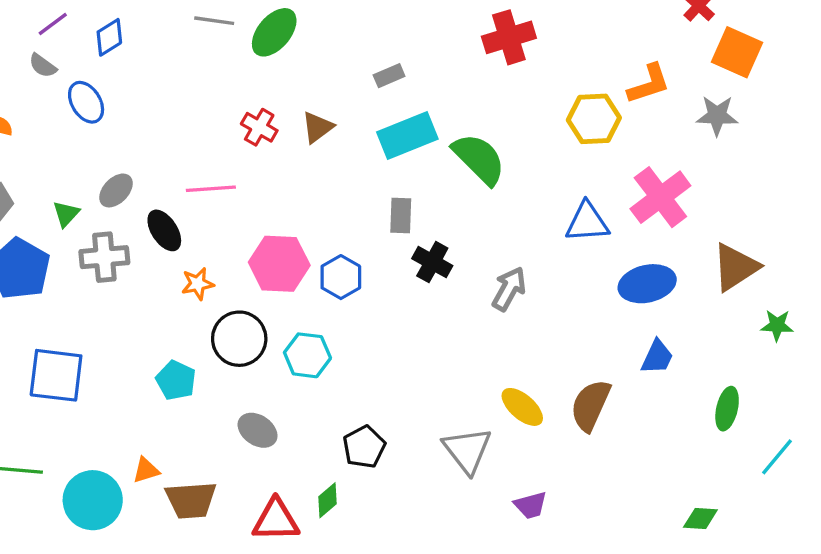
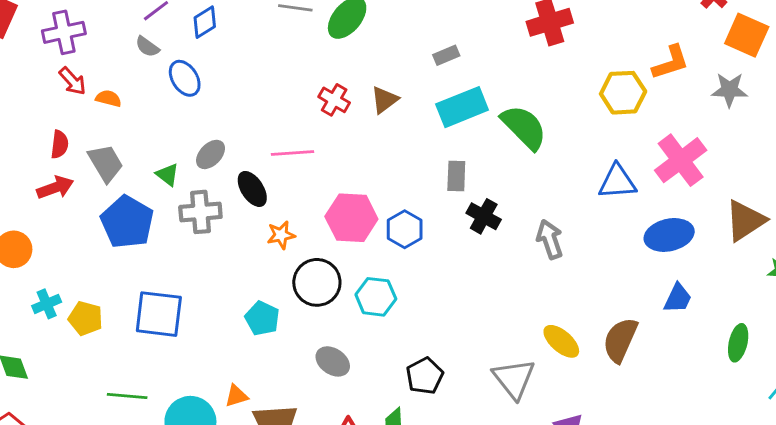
green triangle: (66, 214) -> (167, 175), turned -35
gray arrow: (509, 289) -> (550, 239), turned -48

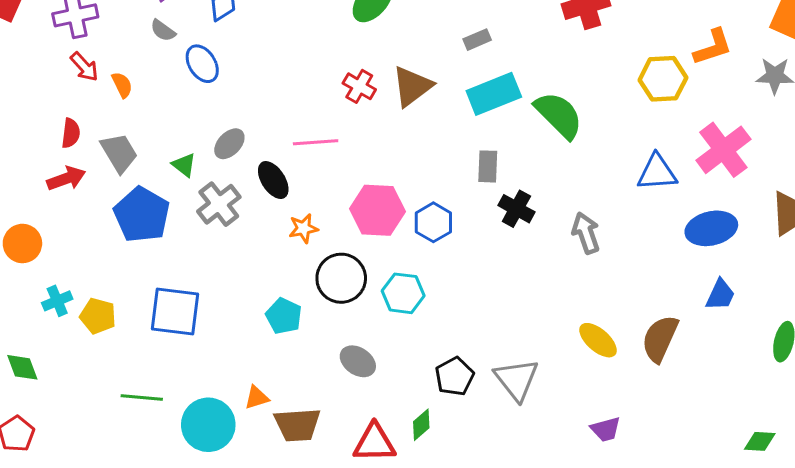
orange semicircle: (108, 98) -> (122, 85), turned 50
brown triangle: (384, 100) -> (412, 86), size x1.4
gray cross: (200, 212) -> (219, 204), turned -33
gray triangle: (514, 379) -> (516, 379), moved

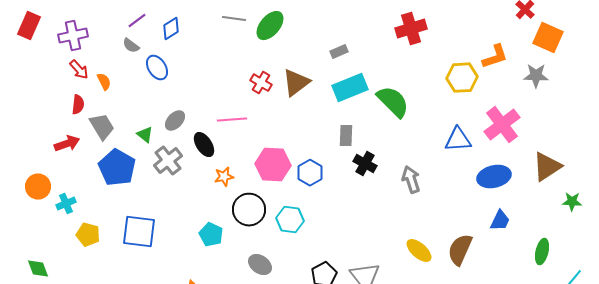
red semicircle: (71, 133) -> (78, 105), moved
cyan cross: (57, 301) -> (66, 204), moved

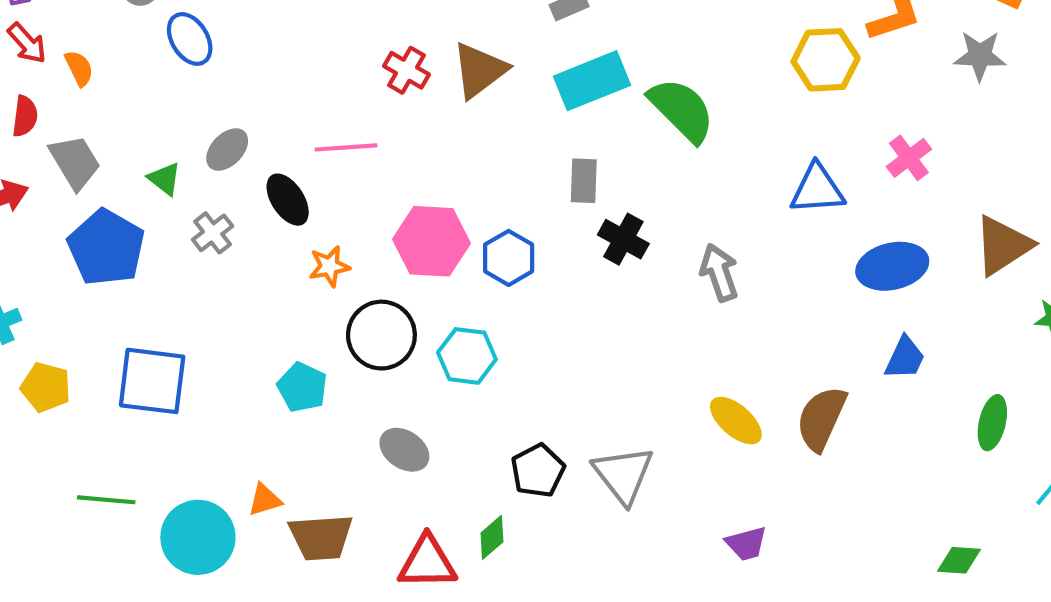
pink cross: (502, 125) -> (909, 158), size x0.6
gray cross: (168, 161) -> (213, 233), size x0.7

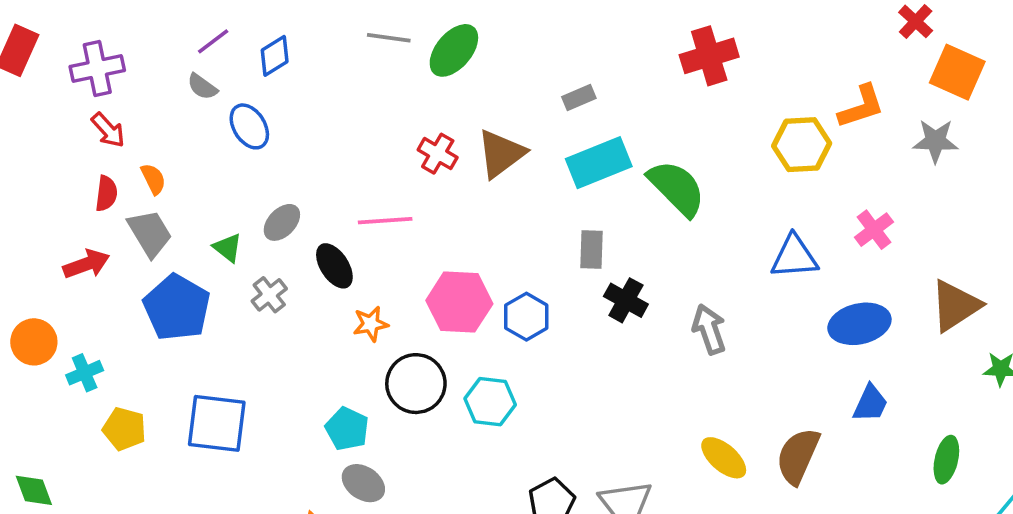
orange semicircle: (79, 68) -> (153, 179), moved
gray ellipse: (404, 450) -> (363, 483), moved

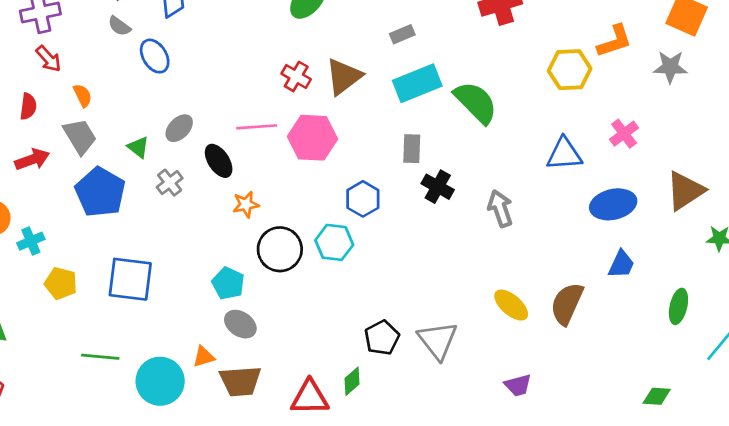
red semicircle: (106, 193) -> (28, 106), moved
pink hexagon: (459, 302) -> (312, 138), moved
cyan hexagon: (490, 402) -> (334, 242), moved

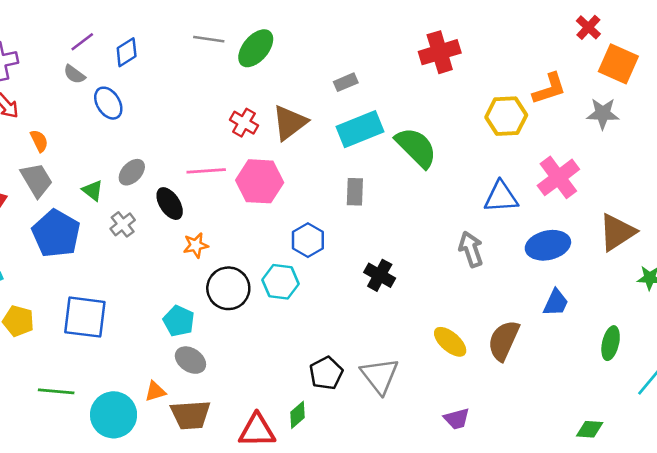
pink cross: (624, 134) -> (558, 177), size x1.5
black cross: (438, 187) -> (380, 275), moved
gray arrow: (500, 208) -> (471, 249), moved

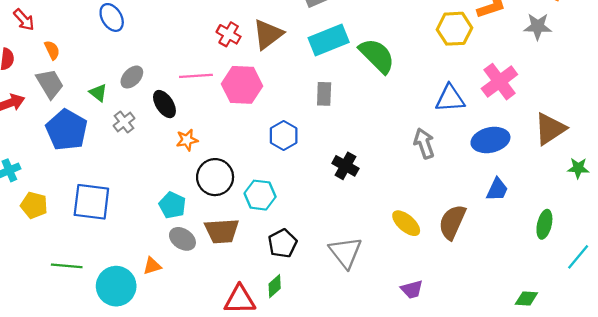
cyan hexagon: (281, 282) -> (260, 195), moved
black pentagon: (326, 373) -> (282, 243), moved
brown trapezoid: (190, 415) -> (222, 231), moved

